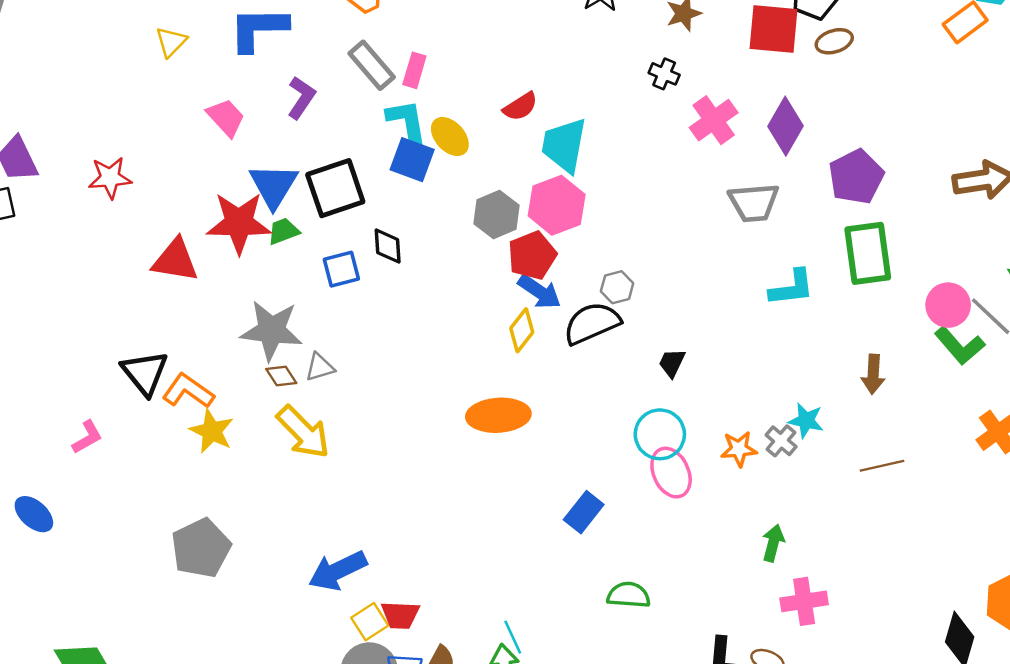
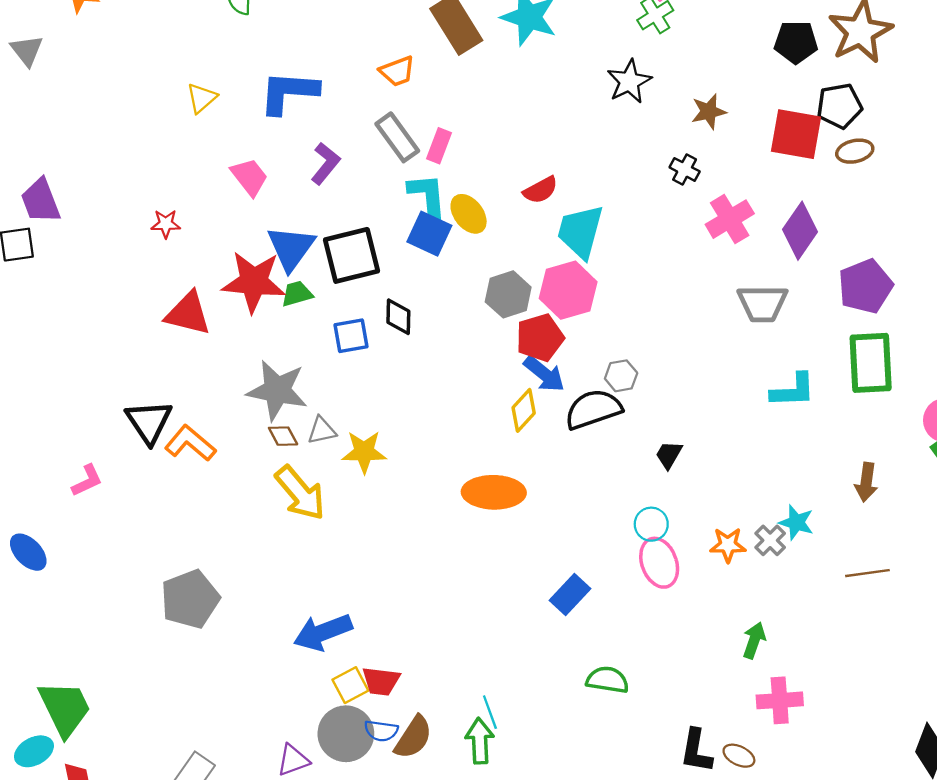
red star: (110, 178) -> (166, 224), moved, size x0.7
yellow star: (212, 431) -> (364, 452), moved, turned -30
cyan circle: (660, 434) -> (651, 524), size x0.7

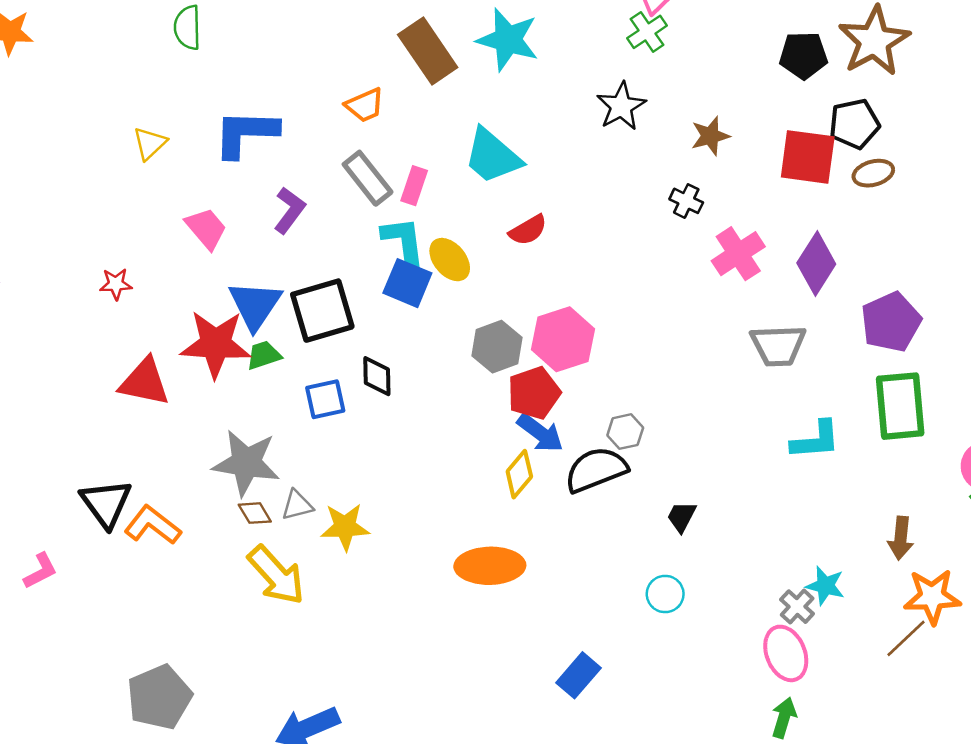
cyan trapezoid: (580, 232) -> (492, 156), moved, turned -62
orange star: (728, 545) -> (932, 597), moved, size x1.4
pink ellipse: (659, 563) -> (786, 653), moved
brown line: (867, 573) -> (906, 638), turned -33

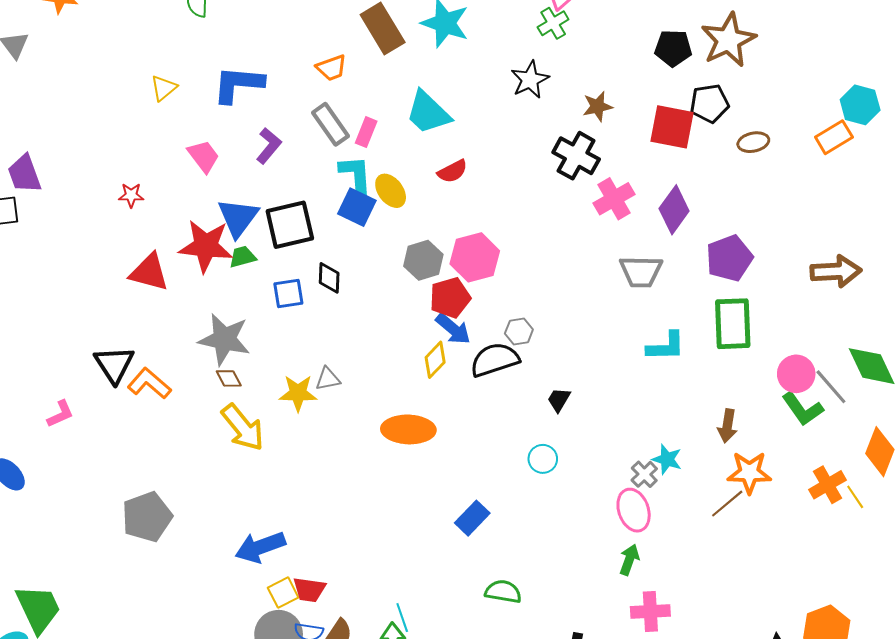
brown ellipse: (873, 173) -> (753, 142), moved
black cross: (686, 201) -> (576, 156), size x1.8
gray triangle: (297, 505) -> (328, 379), moved

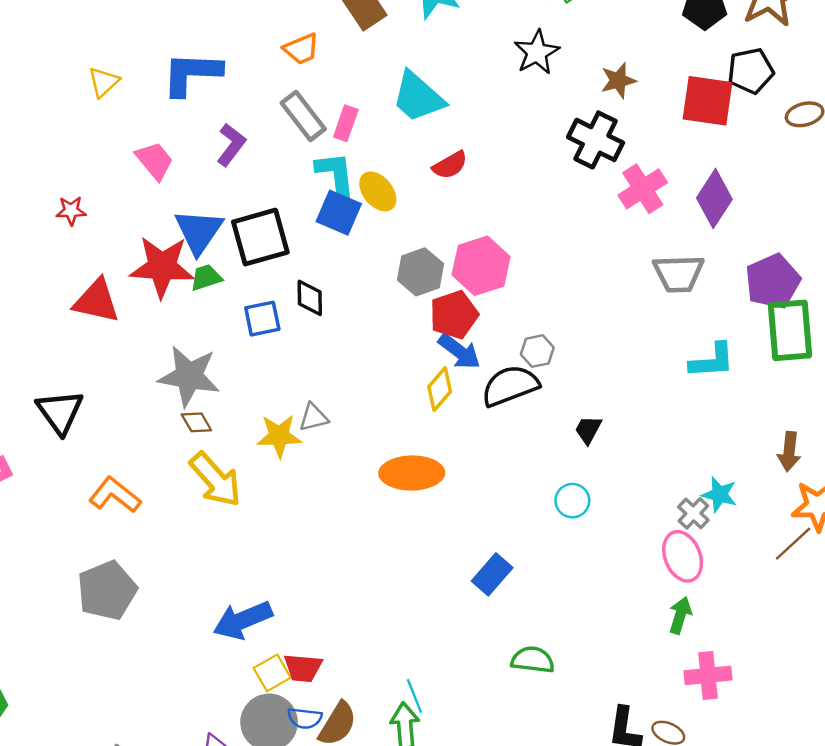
purple pentagon: (729, 258) -> (773, 281), moved
orange L-shape: (149, 383) -> (115, 495), moved

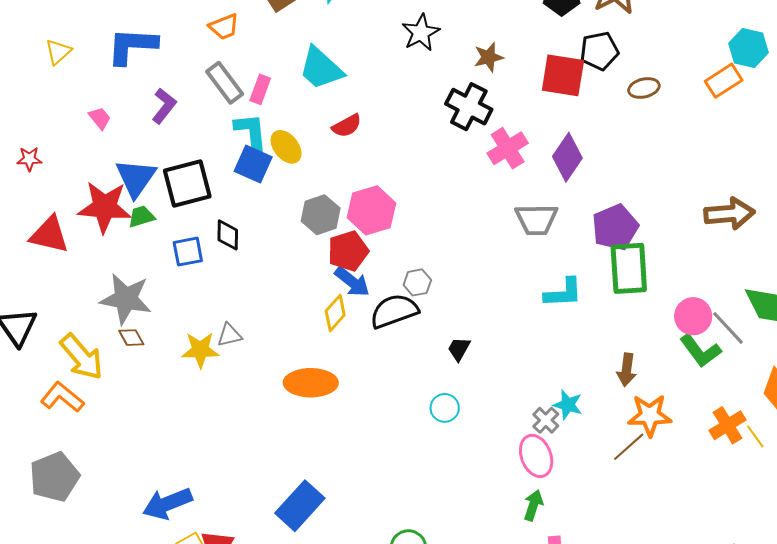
pink trapezoid: (154, 161) -> (100, 118), size x0.7
yellow arrow: (216, 480) -> (82, 357), moved
blue rectangle: (492, 574) -> (300, 506), moved, size x1.4

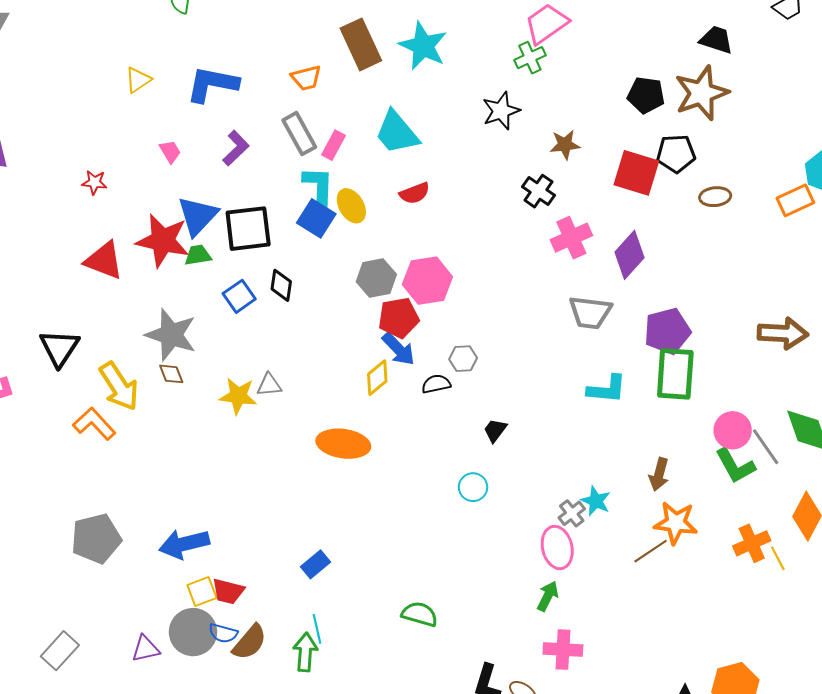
black cross: (469, 107) -> (539, 191), size x0.7
blue square: (188, 252) -> (239, 296), turned -32
black semicircle: (394, 311) -> (436, 384), size x0.6
gray pentagon: (54, 477) -> (96, 539), moved
blue rectangle: (300, 506) -> (316, 564), size x0.6

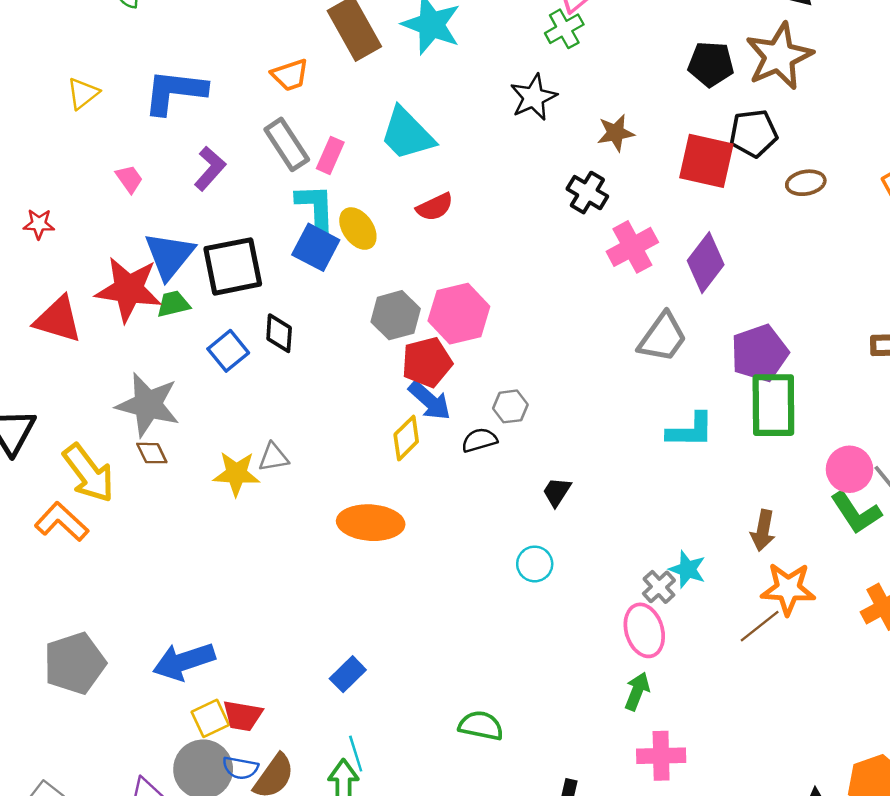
gray trapezoid: (590, 312) -> (663, 337), turned -57

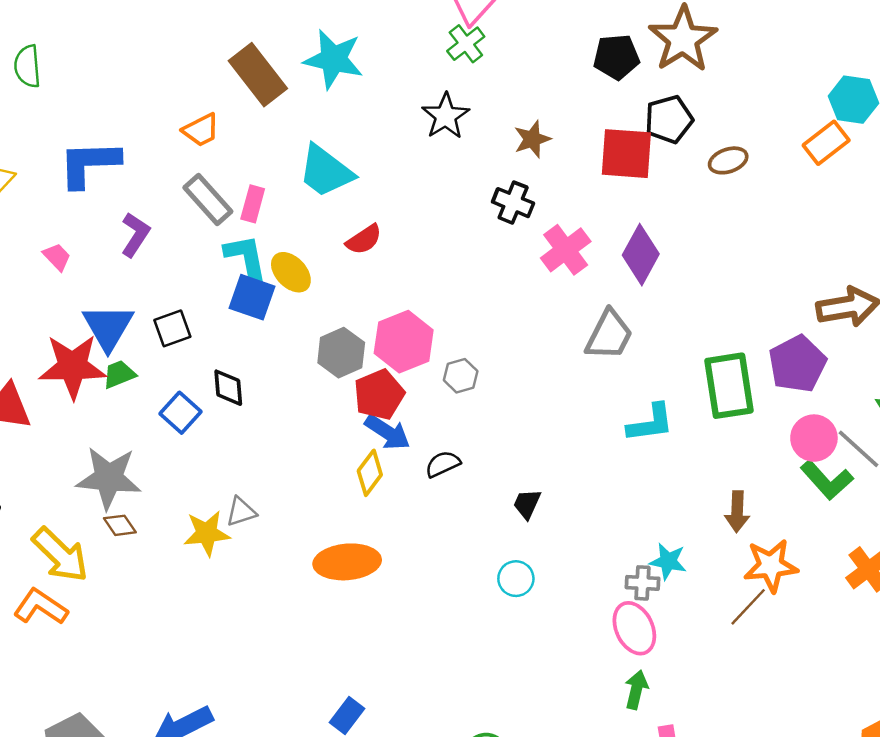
black square: (233, 266) -> (172, 328), size x0.6
purple pentagon: (760, 353) -> (797, 364), moved
gray hexagon: (510, 406) -> (461, 376), moved
gray cross: (659, 587) -> (642, 583), turned -36

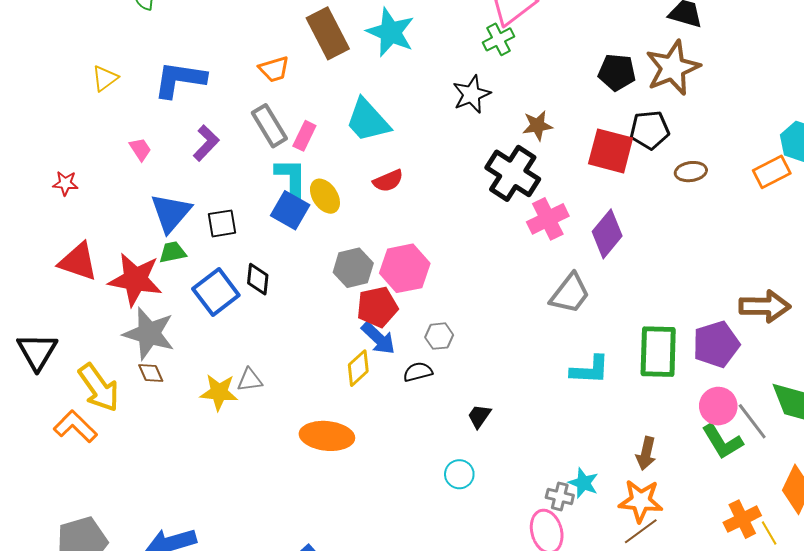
black cross: (513, 203) -> (513, 173), size x1.6
red star: (73, 366) -> (135, 280), moved
gray hexagon: (461, 376) -> (439, 336), moved
blue square: (180, 413) -> (216, 292), size x1.4
orange star: (771, 566) -> (641, 501), moved

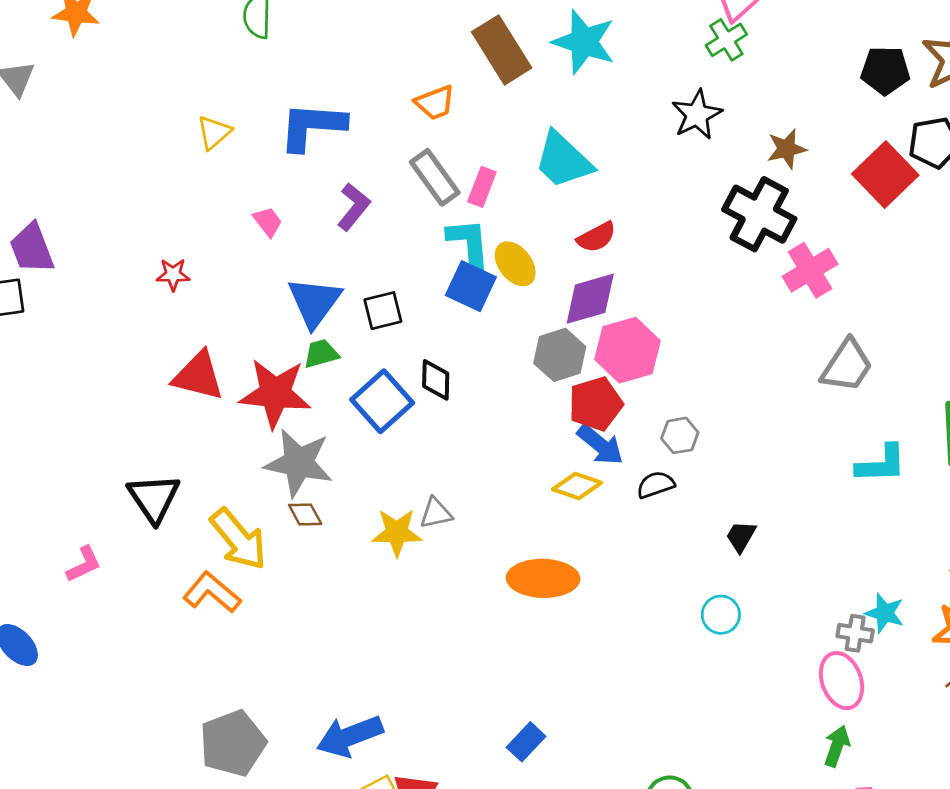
red square: (611, 151) -> (885, 174), turned 36
purple diamond: (607, 234) -> (590, 299), moved, turned 39
yellow diamond: (358, 368) -> (577, 486), turned 66

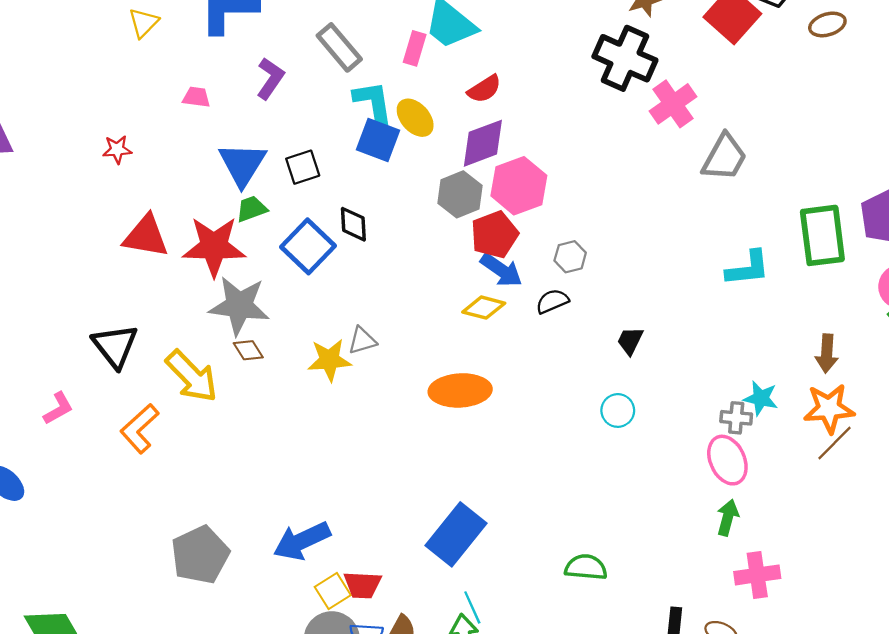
pink rectangle: (482, 187) -> (415, 48), moved
pink trapezoid: (268, 222) -> (196, 97), turned -40
gray trapezoid: (847, 366) -> (724, 157), moved
orange L-shape: (212, 592) -> (140, 429), moved, turned -78
blue rectangle: (526, 742) -> (456, 534), size x1.8

